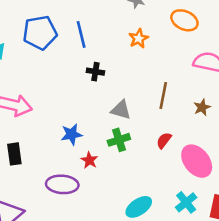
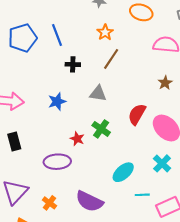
brown line: (163, 95) -> (111, 59), moved, turned 30
blue star: (71, 134) -> (57, 102), moved
green cross: (119, 140) -> (101, 129), moved, turned -30
red semicircle: (164, 140) -> (137, 114), size x1.5

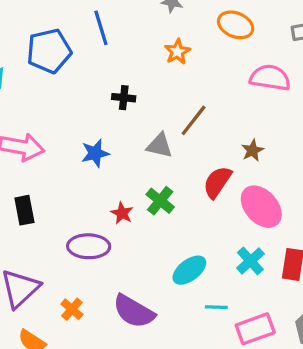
blue line: (57, 35) -> (101, 28), moved
brown line: (111, 59) -> (194, 120), moved
brown star: (165, 83) -> (252, 150), moved

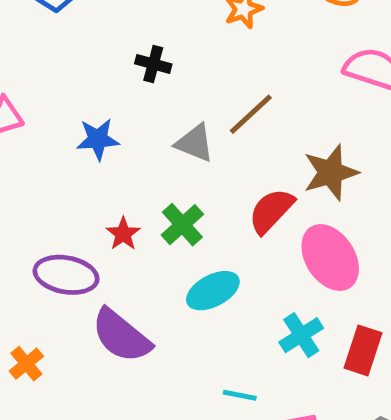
brown star: (252, 150) -> (331, 172), size x1.6
cyan ellipse: (189, 270) -> (213, 291), moved
purple semicircle: (134, 311) -> (121, 336), moved

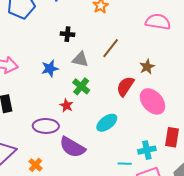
gray triangle: (195, 143) -> (80, 59), moved
brown star: (331, 172) -> (147, 67), size x0.7
green cross: (182, 225) -> (81, 86), moved
cyan cross: (301, 335) -> (147, 150), moved, turned 30

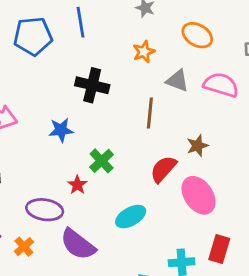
black cross: (67, 34) -> (92, 85), size x1.6
brown line: (111, 48) -> (150, 113), turned -40
gray triangle: (80, 59) -> (177, 81), moved
orange cross: (35, 165) -> (24, 247), moved

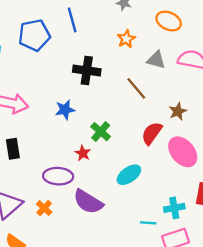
brown line: (150, 113) -> (136, 88), turned -40

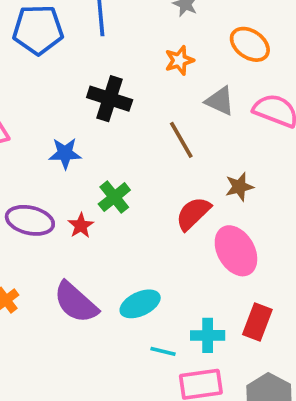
cyan ellipse: (129, 175) -> (140, 304), moved
purple ellipse: (58, 176) -> (30, 220), moved

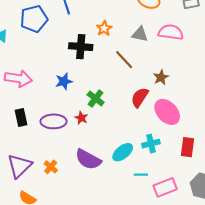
orange star: (179, 60) -> (104, 28), moved
cyan cross: (208, 335) -> (151, 144), moved

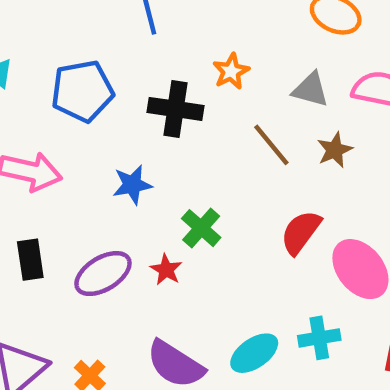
blue pentagon: (34, 19) -> (82, 91), moved
brown star: (161, 77) -> (335, 150), moved
purple ellipse: (54, 121) -> (103, 274), turned -35

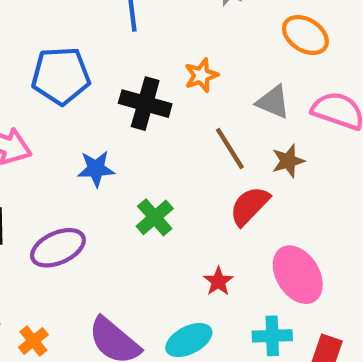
red semicircle: (301, 232) -> (250, 206), moved
red star: (166, 270) -> (218, 281), moved
cyan cross: (319, 338) -> (272, 336), moved

